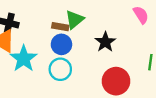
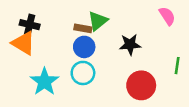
black star: (105, 42) -> (130, 44), turned 30
cyan star: (24, 59) -> (44, 82), moved

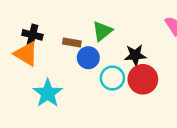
brown rectangle: (83, 28) -> (72, 42), moved
cyan circle: (83, 73) -> (112, 78), moved
red circle: (141, 85) -> (143, 79), moved

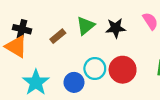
brown rectangle: (72, 42) -> (58, 36), turned -49
black star: (135, 55) -> (116, 28), moved
blue circle: (88, 58) -> (74, 82), moved

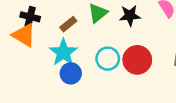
cyan star: (36, 82) -> (63, 52), moved
blue circle: (74, 82) -> (71, 73), moved

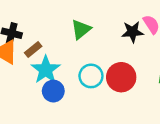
black star: (130, 16) -> (132, 32), moved
brown rectangle: (68, 24) -> (33, 50), moved

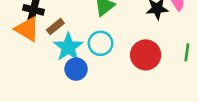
cyan circle: (91, 76) -> (100, 43), moved

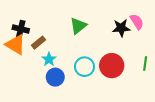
cyan circle: (100, 43) -> (85, 67), moved
cyan star: (68, 47) -> (49, 59), size x0.6

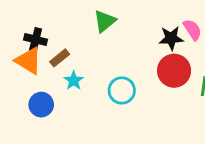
green triangle: (78, 26) -> (105, 21), moved
red circle: (112, 66) -> (174, 71), moved
blue circle: (55, 77) -> (41, 105), moved

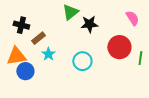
black star: (171, 38) -> (89, 24), moved
orange triangle: (28, 61) -> (16, 56), moved, turned -40

